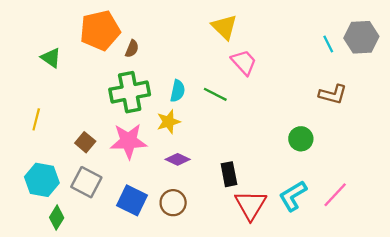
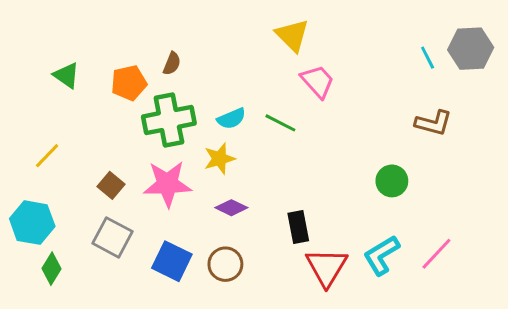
orange pentagon: (100, 30) -> (129, 83), moved, size x0.7
cyan semicircle: (178, 91) -> (231, 119), turned 55
yellow line: (36, 119) -> (47, 156), turned 30
cyan hexagon: (42, 180) -> (32, 223), moved
green diamond: (57, 218) -> (52, 269), moved

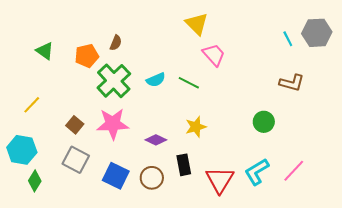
green cross: (169, 120) -> (114, 81), turned -32
yellow star: (219, 159) -> (196, 127), moved
black rectangle: (298, 227) -> (184, 165), moved

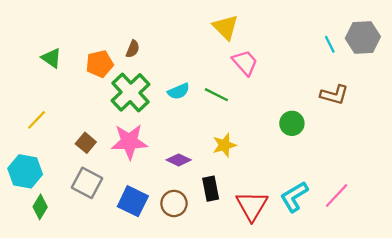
green circle: (264, 122) -> (292, 123), moved

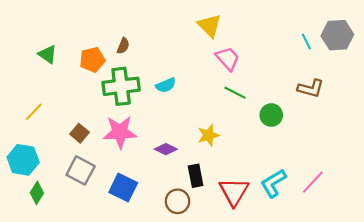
green cross: (130, 92) -> (121, 86), turned 36
green line: (216, 95) -> (235, 93), moved
brown circle: (174, 203) -> (177, 201), moved

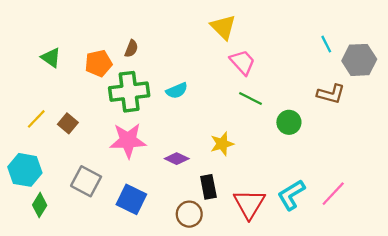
gray hexagon: (337, 35) -> (359, 60), moved
brown square: (79, 133) -> (68, 123), moved

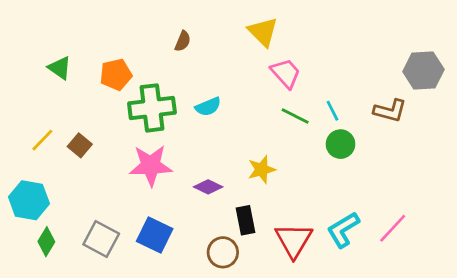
cyan line: (326, 44) -> (332, 111), moved
brown semicircle: (131, 49) -> (183, 41), moved
gray square: (86, 181) -> (101, 239), moved

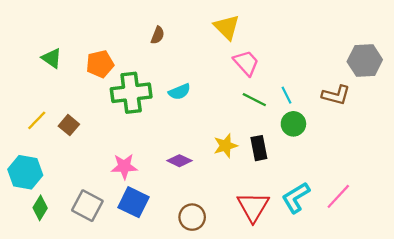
pink star: (151, 165) -> (124, 166), moved, size x0.7
black rectangle: (246, 220) -> (259, 148), moved

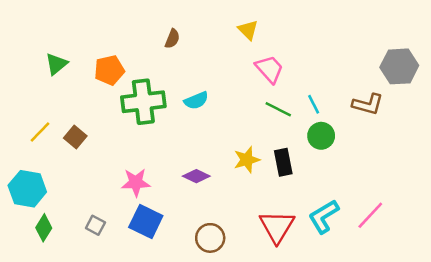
yellow triangle: (227, 27) -> (248, 30), size x0.7
green triangle: (52, 58) -> (56, 64), turned 45
gray square: (87, 206) -> (95, 225), size x0.6

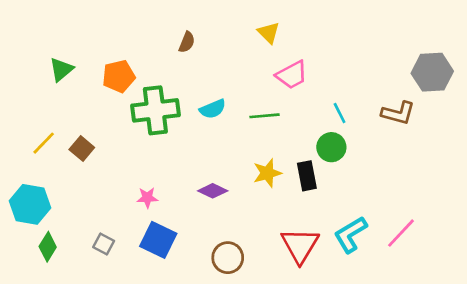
pink trapezoid: (269, 69) -> (292, 75), turned 104
green line: (278, 109) -> (265, 116), moved, turned -32
green circle: (321, 136) -> (331, 147), moved
pink star: (136, 182) -> (147, 198), size x0.7

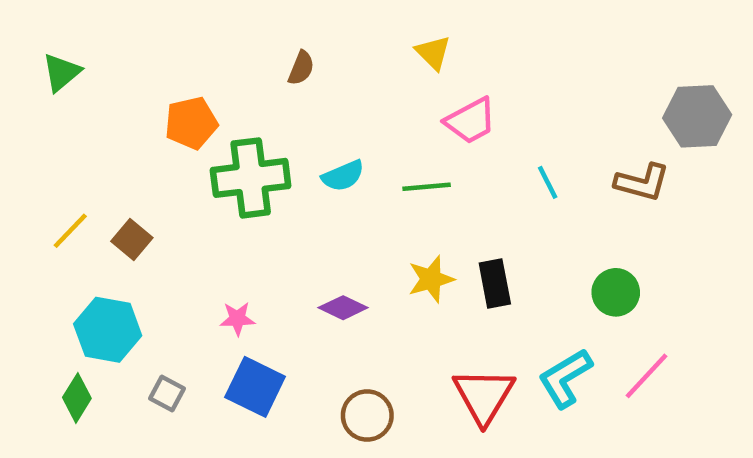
green triangle: (61, 69) -> (61, 72), moved
green circle: (331, 147) -> (616, 292), moved
cyan hexagon: (30, 204) -> (108, 330), moved

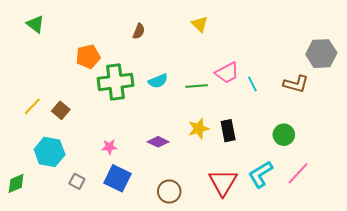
green triangle: (61, 72) -> (35, 24), moved, turned -42
pink trapezoid: (471, 121) -> (227, 73), moved
green diamond: (77, 398) -> (16, 183), moved, turned 35

